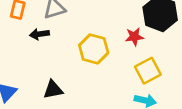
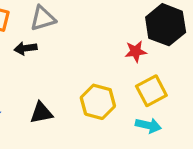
yellow hexagon: (94, 49) -> (98, 102), moved

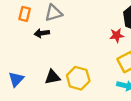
yellow hexagon: (98, 102) -> (78, 78), moved

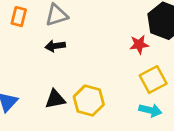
black arrow: (42, 33) -> (55, 46), moved

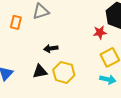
orange rectangle: (19, 17) -> (16, 22), moved
black arrow: (55, 46) -> (51, 48), moved

